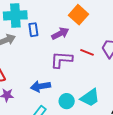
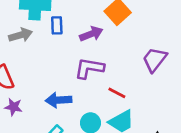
red line: (87, 52) -> (117, 93), moved

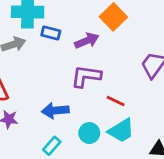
blue rectangle: (57, 25) -> (51, 33), turned -72

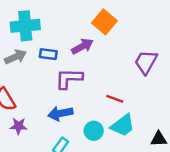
blue rectangle: (51, 33) -> (48, 54), moved
purple L-shape: (86, 76) -> (69, 79), moved

